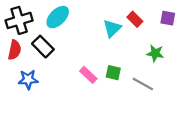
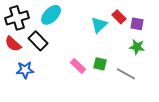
purple square: (168, 18) -> (137, 24), moved
red semicircle: (15, 50) -> (13, 44), turned 120

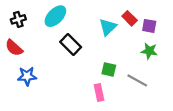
black cross: (17, 18) -> (18, 19), size x0.6
black rectangle: (38, 41) -> (71, 44), moved
pink rectangle: (78, 66) -> (99, 92), moved, turned 35

